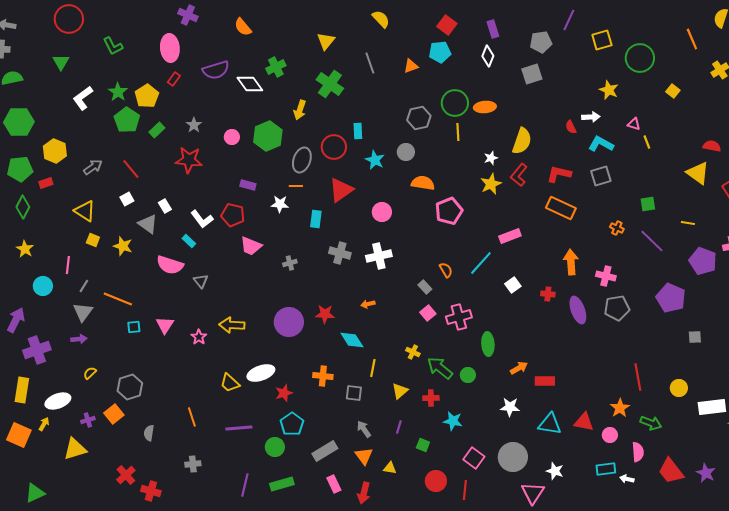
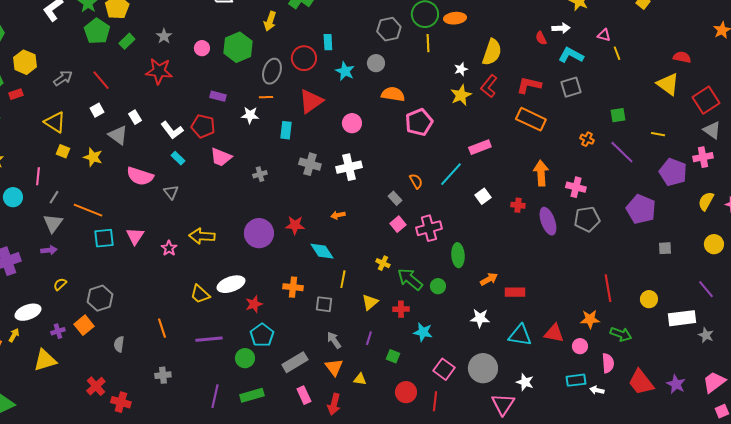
cyan rectangle: (189, 241) -> (178, 158), moved
cyan square: (134, 327) -> (104, 238), size x1.5
orange star: (620, 408) -> (590, 319), turned 30

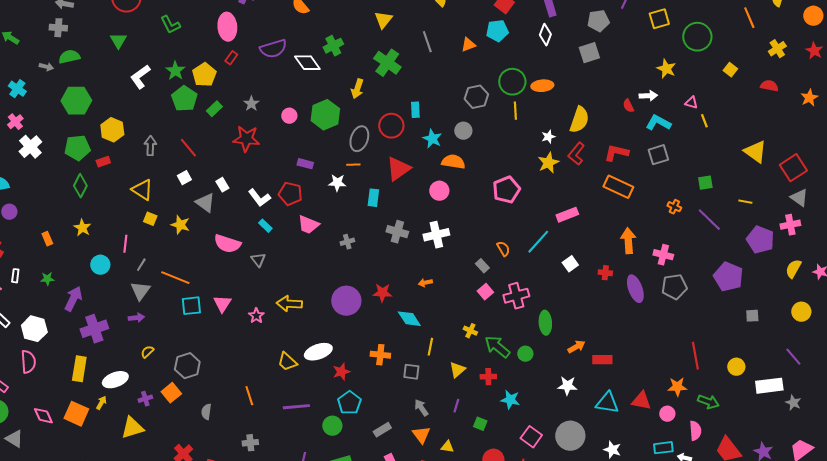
red semicircle: (682, 57) -> (769, 86), moved
gray arrow: (63, 78) -> (150, 146), turned -54
orange semicircle: (393, 94) -> (453, 162), moved
gray rectangle: (295, 362) -> (382, 430), size x0.7

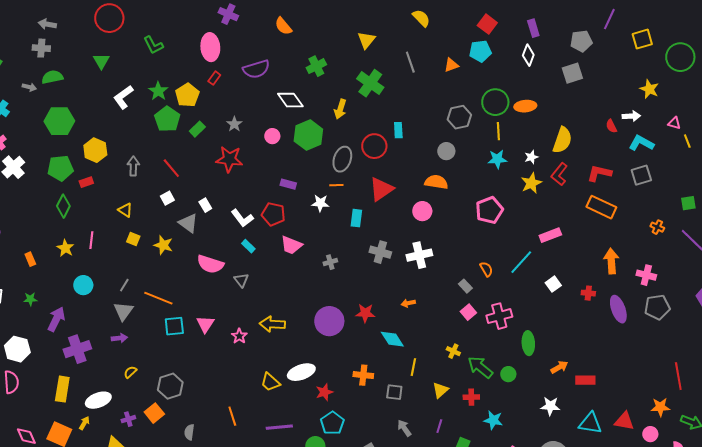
white diamond: (307, 63) -> (290, 100), moved
cyan star: (432, 139) -> (497, 159), moved, turned -30
yellow triangle: (142, 190) -> (125, 210), size x0.7
pink line: (125, 244) -> (91, 240), moved

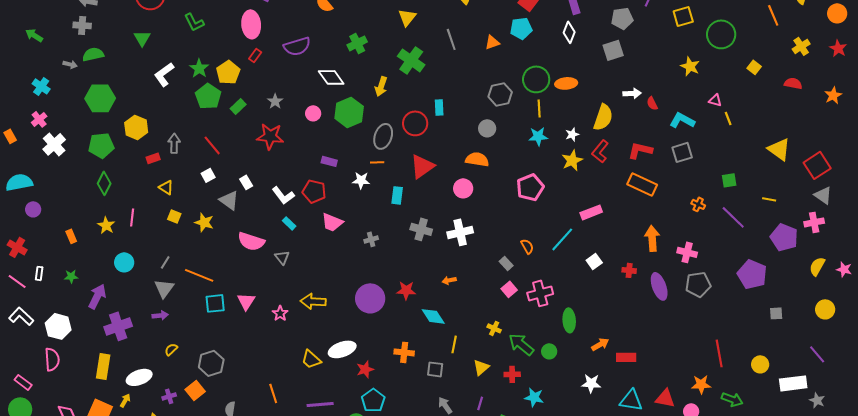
white arrow: (631, 116) -> (632, 93), moved
red rectangle: (86, 182) -> (153, 158), moved

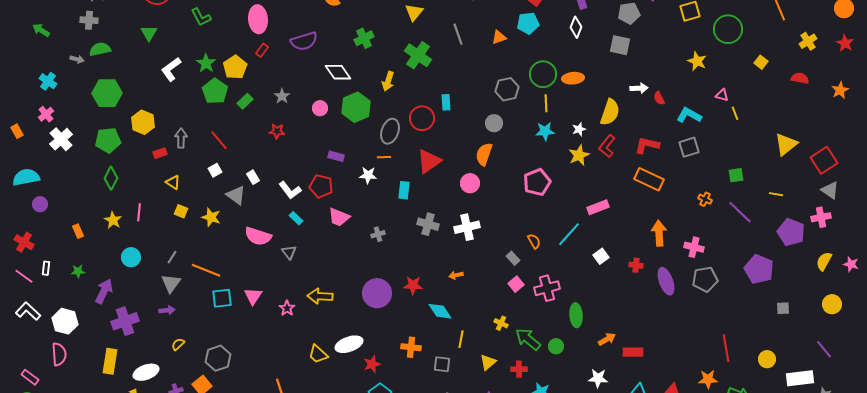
gray square: (613, 50) -> (620, 45), turned 30
red star: (270, 136) -> (277, 131), size x0.6
yellow triangle: (779, 149) -> (786, 144), turned 45
orange semicircle: (477, 159) -> (484, 154), turned -80

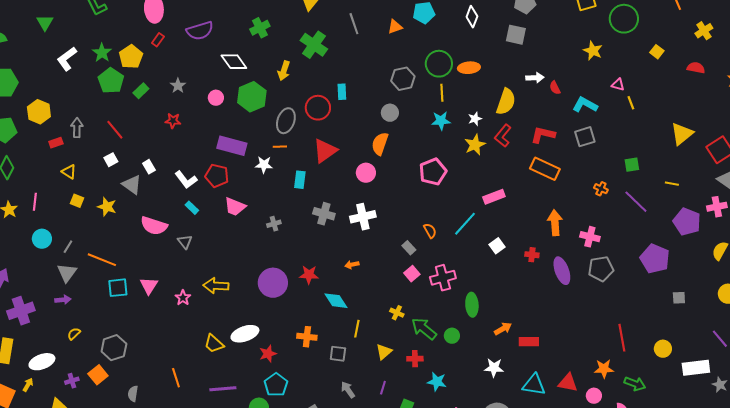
purple rectangle: (336, 156) -> (232, 146), size x1.8
cyan circle: (131, 257) -> (42, 239), moved

